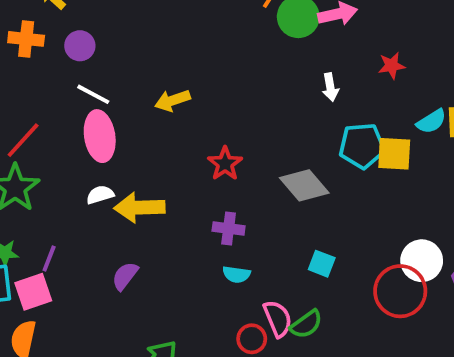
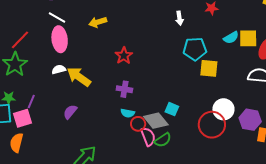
yellow square: (394, 154) -> (209, 68), moved
gray diamond: (304, 185) -> (156, 121), moved
yellow arrow: (139, 207) -> (79, 77), turned 35
red circle: (252, 339) -> (138, 124), moved

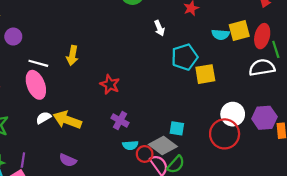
white line: (57, 18) -> (38, 63), moved
yellow arrow: (98, 22) -> (72, 56), turned -48
cyan semicircle: (231, 38) -> (221, 35), turned 49
purple cross: (124, 89) -> (120, 120), turned 35
purple semicircle: (70, 112) -> (68, 160), turned -91

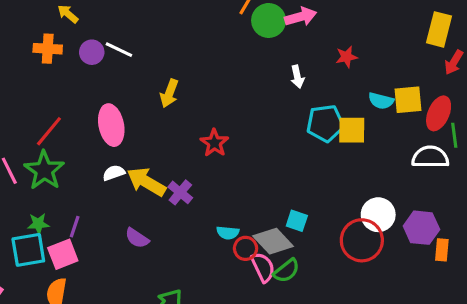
white line: (38, 63) -> (119, 50), moved
yellow square: (205, 74) -> (352, 130), moved
purple cross: (120, 120) -> (180, 192), moved

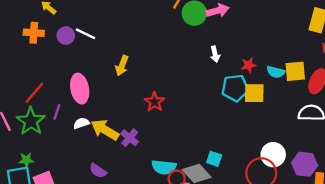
red star: (346, 57) -> (249, 65), moved
purple line: (75, 227) -> (57, 112), moved
cyan semicircle: (228, 233) -> (164, 167), size x1.5

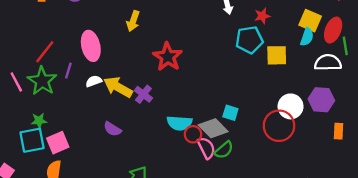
yellow square: (295, 71) -> (310, 21), turned 30
cyan semicircle: (276, 72) -> (307, 37), moved, turned -84
yellow square: (254, 93) -> (277, 55), moved
red star: (155, 102) -> (168, 57), size x1.4
purple hexagon: (305, 164) -> (321, 100), moved

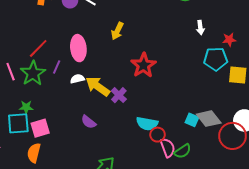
gray diamond: (213, 128) -> (209, 119), moved

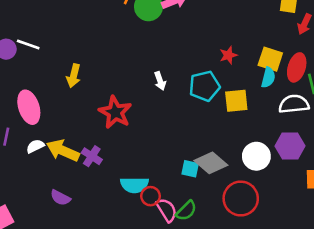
white arrow: (200, 27) -> (160, 81), moved
red star: (229, 40) -> (228, 55), moved
red circle: (233, 136) -> (241, 199), moved

